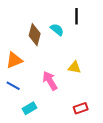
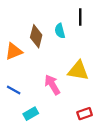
cyan semicircle: (57, 30) -> (60, 31), turned -144
orange triangle: (14, 60) -> (14, 51), moved
yellow triangle: (74, 67) -> (78, 71), size x1.5

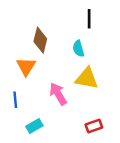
cyan semicircle: (60, 31) -> (78, 49), moved
orange triangle: (14, 51) -> (26, 66), moved, turned -36
blue line: (14, 90) -> (15, 100), turned 56

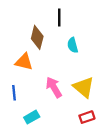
black line: (89, 19) -> (59, 18), moved
orange triangle: (26, 66) -> (24, 62), turned -48
yellow triangle: (87, 78) -> (84, 87), moved, turned 30

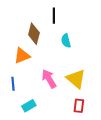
orange triangle: (24, 62) -> (22, 56), turned -36
red rectangle: (87, 117) -> (79, 106), turned -64

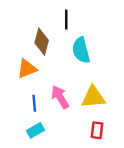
cyan semicircle: (66, 41) -> (81, 50), size x1.5
yellow triangle: (76, 79) -> (93, 97), turned -45
blue line: (13, 84) -> (34, 103), moved

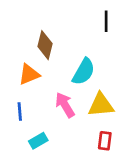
black line: (66, 19) -> (106, 21), moved
cyan semicircle: (81, 50) -> (84, 72), moved, turned -135
blue line: (34, 103) -> (20, 112), moved

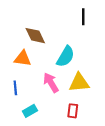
brown diamond: (45, 45) -> (35, 36), turned -40
orange triangle: (29, 74) -> (23, 59), turned 30
red rectangle: (105, 141) -> (73, 111), moved

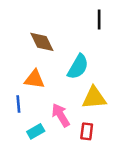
orange triangle: (23, 59) -> (34, 79), moved
pink arrow: (51, 83) -> (61, 115), moved

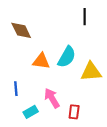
brown diamond: (42, 42) -> (21, 30), moved
orange triangle: (34, 79) -> (41, 61), moved
yellow triangle: (94, 98) -> (91, 72), moved

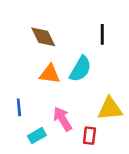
black line: (85, 17) -> (102, 34), moved
brown diamond: (21, 30) -> (43, 37), moved
yellow triangle: (91, 72) -> (110, 109), moved

